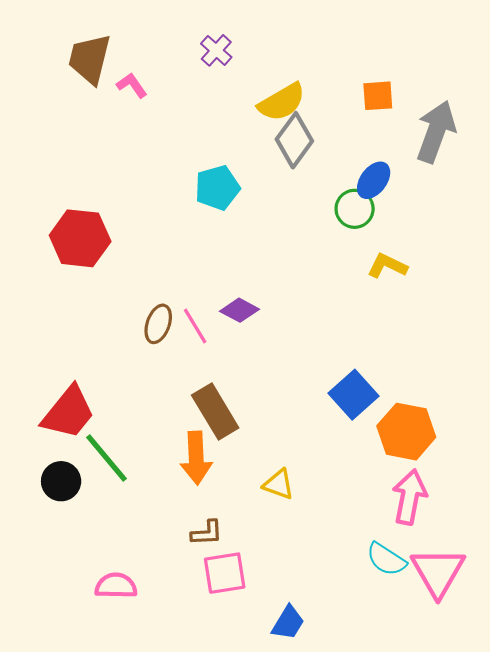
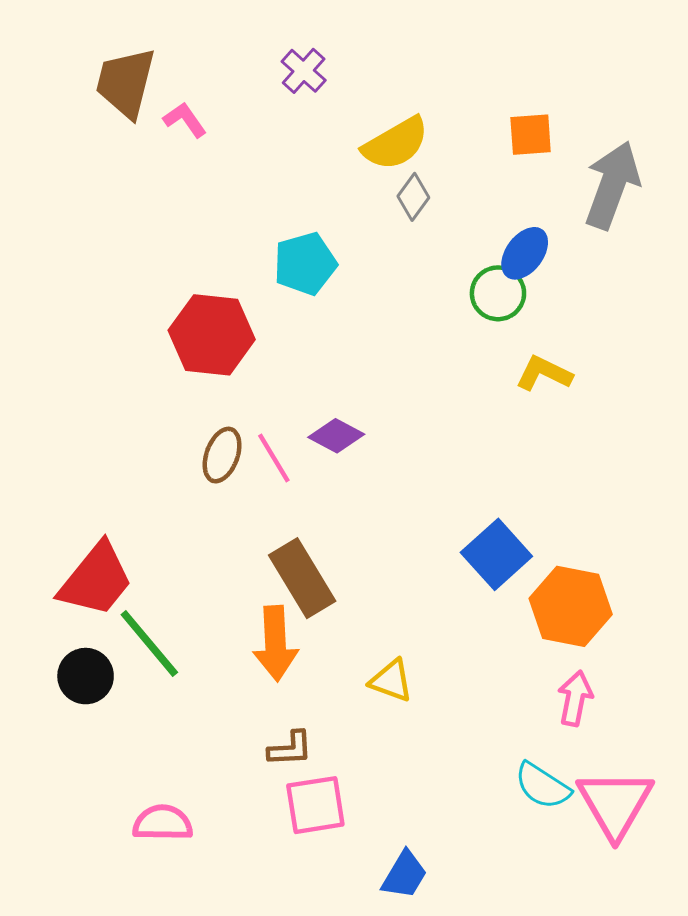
gray diamond: (294, 140) -> (413, 197), size x0.6
red hexagon: (80, 238) -> (212, 335), moved
pink arrow: (409, 497) -> (575, 698), size x0.7

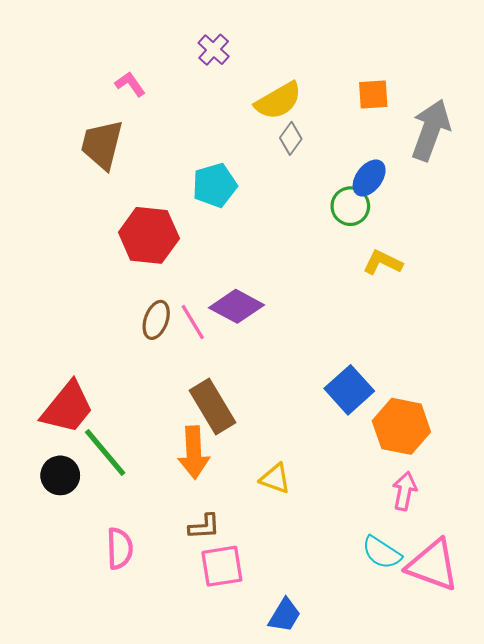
brown trapezoid: (126, 83) -> (102, 145), moved
purple diamond: (336, 436) -> (237, 306), size x1.4
pink triangle: (615, 804) -> (433, 565), turned -40
pink semicircle: (163, 823) -> (120, 548), moved, turned 87

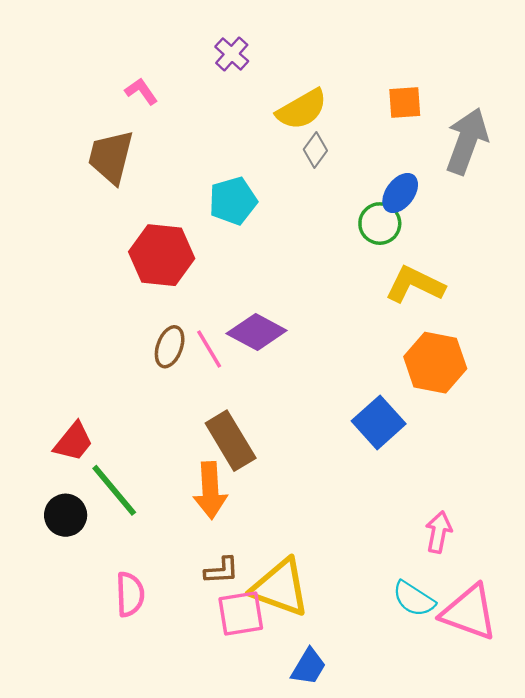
yellow L-shape: (383, 263) -> (415, 285), size x1.4
red trapezoid: (67, 408) -> (73, 442), size x0.7
orange hexagon: (401, 426) -> (435, 363), moved
yellow triangle: (275, 479) -> (280, 588), moved, size x1.8

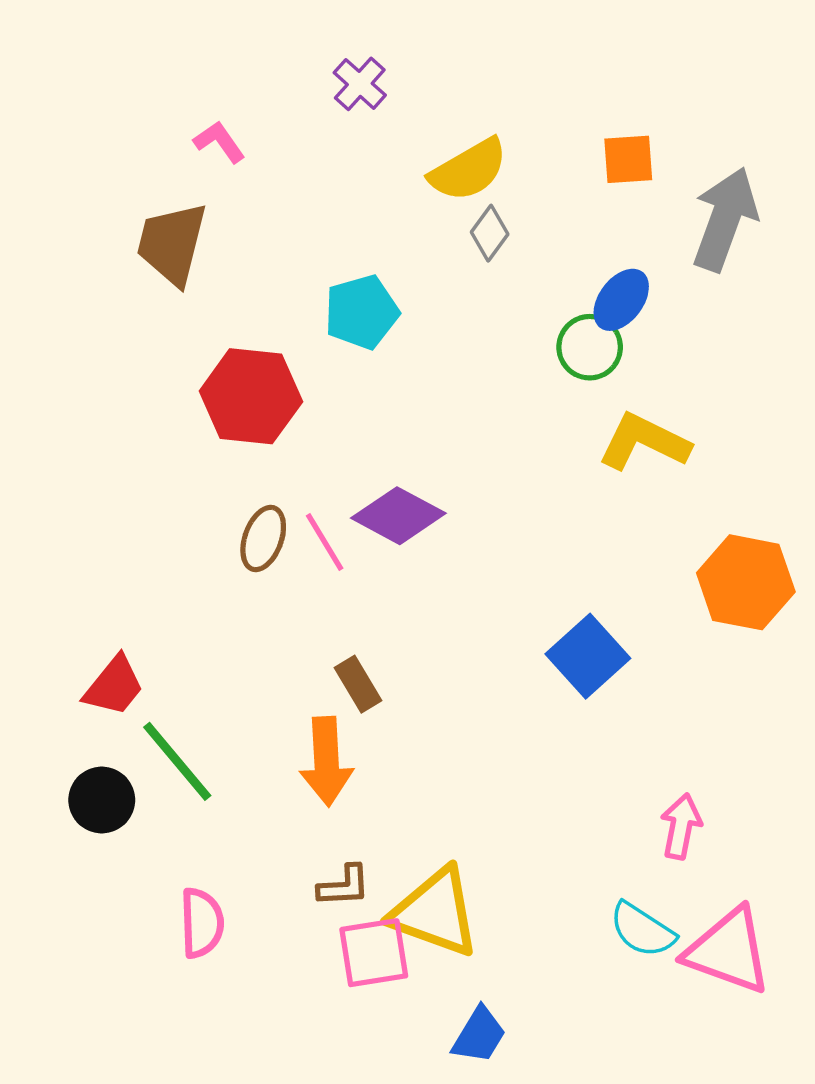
orange hexagon: (435, 363) -> (746, 582), moved
brown rectangle: (231, 441) -> (358, 684), size x0.6

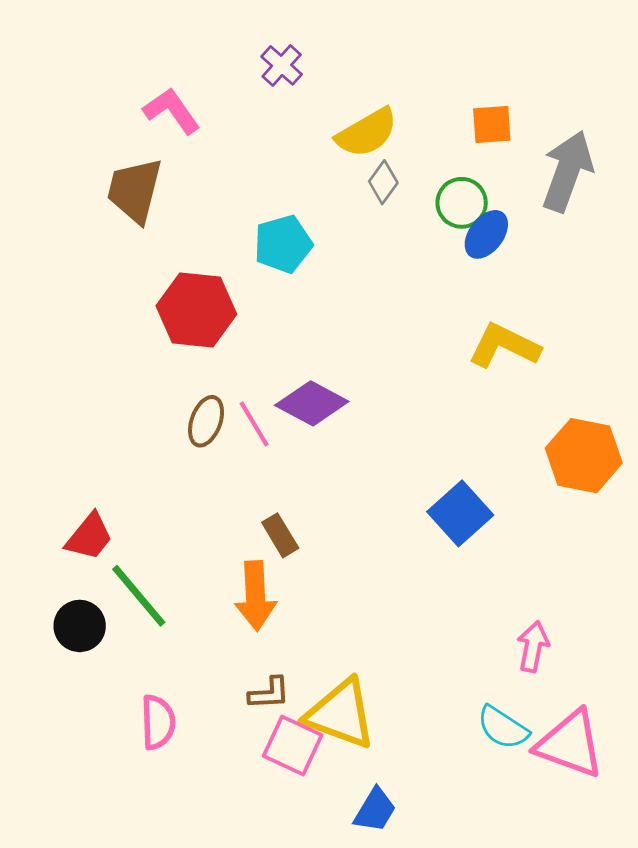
pink L-shape: (219, 142) -> (172, 111), size x1.4
green circle: (590, 347) -> (462, 203), moved
pink square: (374, 953) -> (293, 745), turned 34

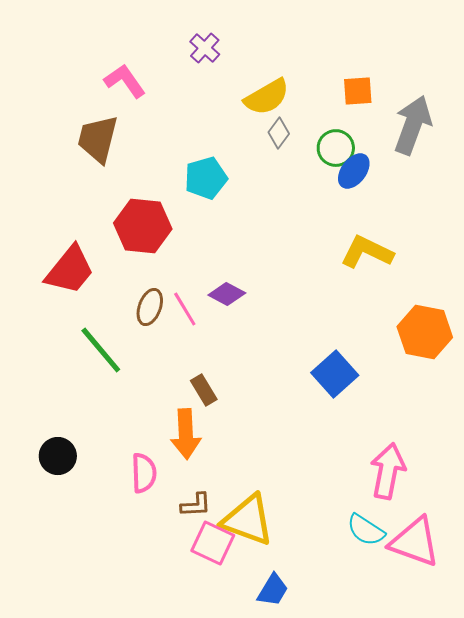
purple diamond: (312, 403) -> (227, 294), size x0.7
red trapezoid: (89, 537) -> (70, 270), moved, size x1.4
green line: (139, 596) -> (101, 350), moved
pink arrow: (533, 647) -> (388, 471), size x1.5
pink semicircle: (158, 722) -> (144, 473), moved

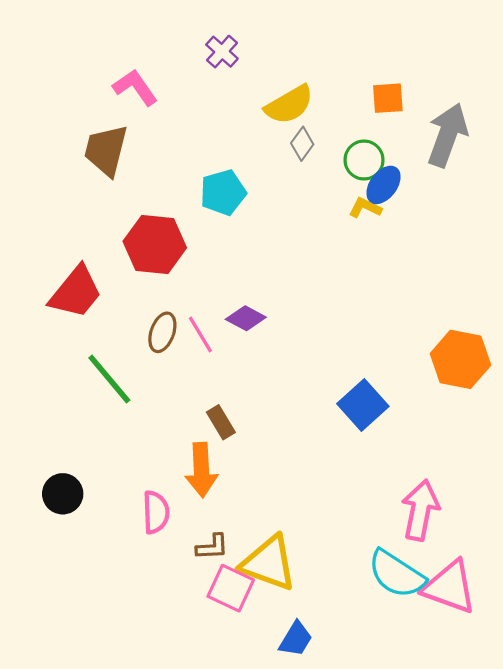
yellow L-shape: (367, 252) -> (365, 208), moved, size x0.6
cyan semicircle: (366, 530) -> (397, 574), size x1.4

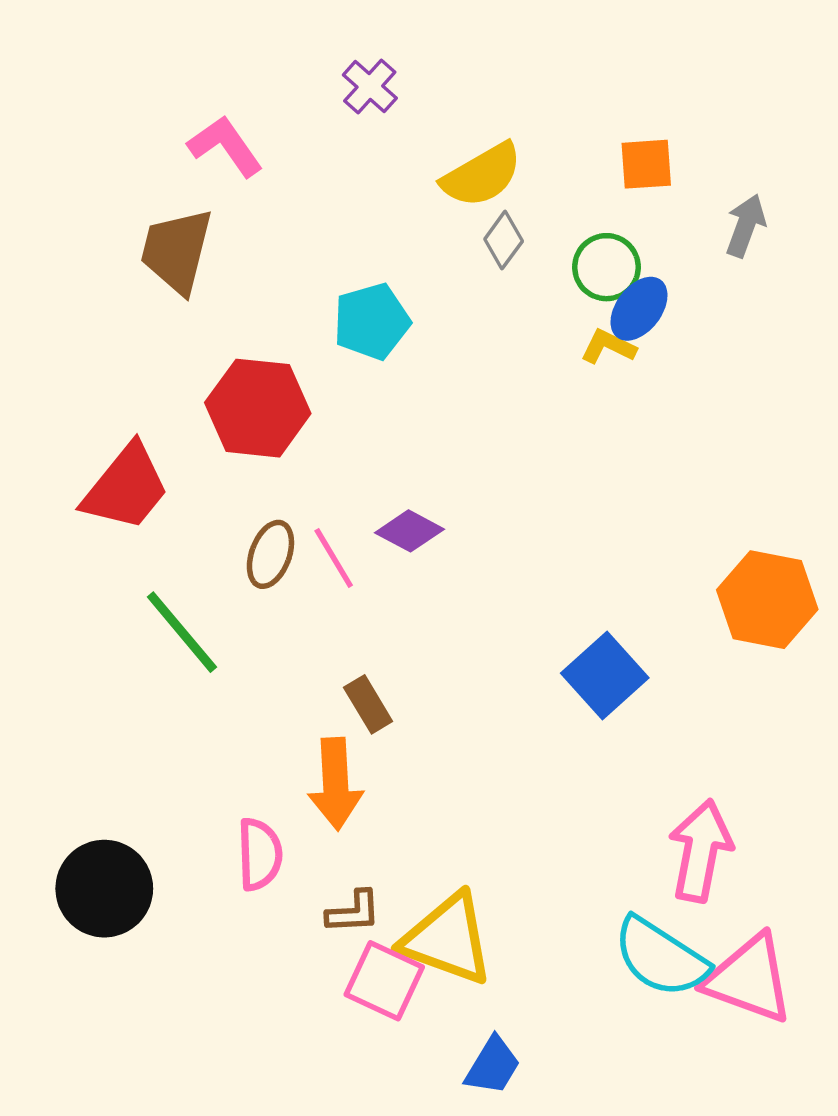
gray arrow: (447, 135) -> (746, 226), size x0.6
black circle: (63, 494) -> (104, 889), moved, size x1.4

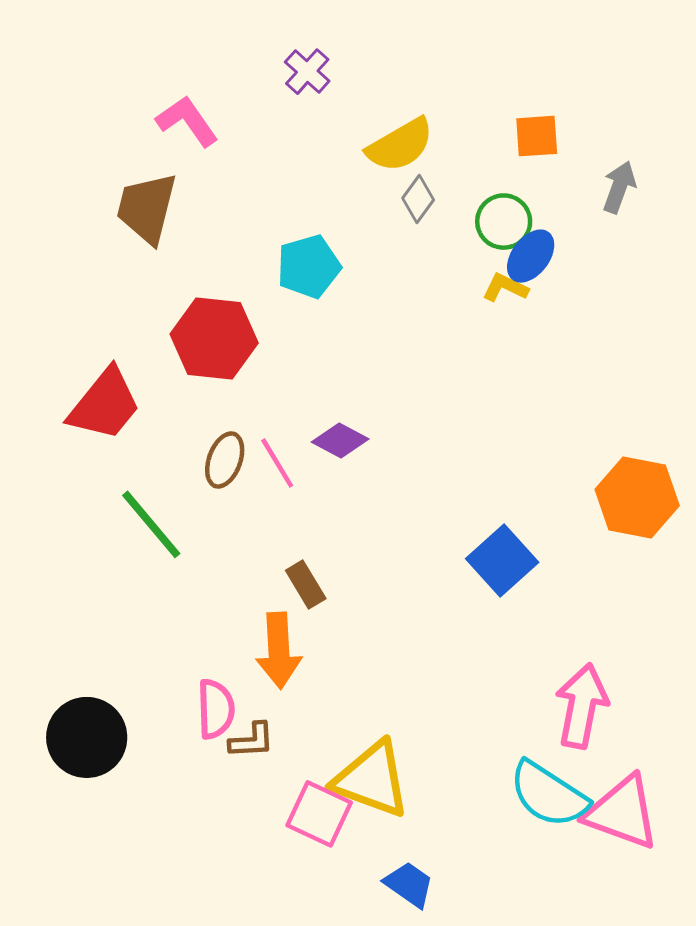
brown L-shape: (354, 912) -> (252, 740), moved
blue trapezoid: (493, 1066) -> (409, 884), turned -86

